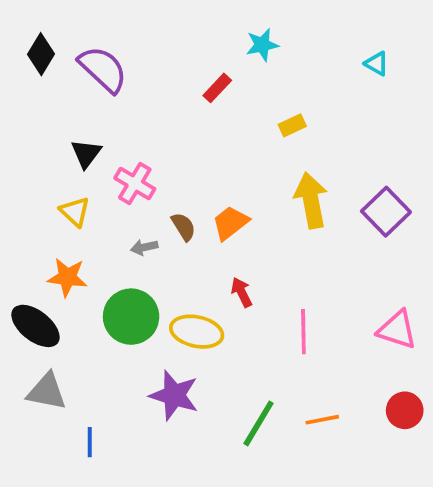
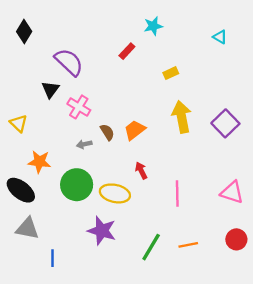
purple semicircle: (103, 69) -> (69, 62), moved
yellow triangle: (75, 212) -> (19, 123), moved

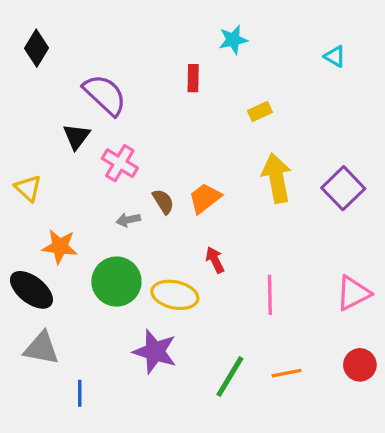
red rectangle: (127, 51) -> (193, 78), turned -42
pink triangle: (232, 192) -> (353, 293), turned -45

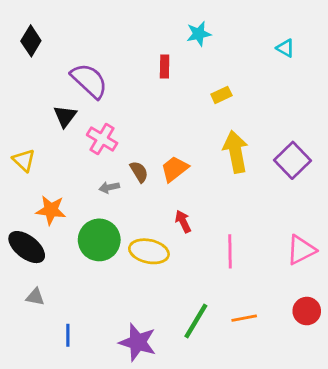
gray triangle: (41, 348) -> (35, 297), size x0.6
purple star: (155, 352) -> (138, 342), moved

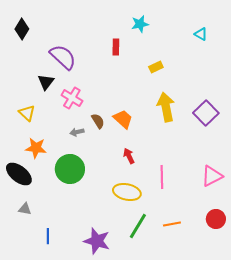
yellow triangle: (24, 160) -> (27, 113), moved
orange trapezoid: (175, 169) -> (123, 119), turned 80
yellow ellipse: (149, 251) -> (127, 192), moved

